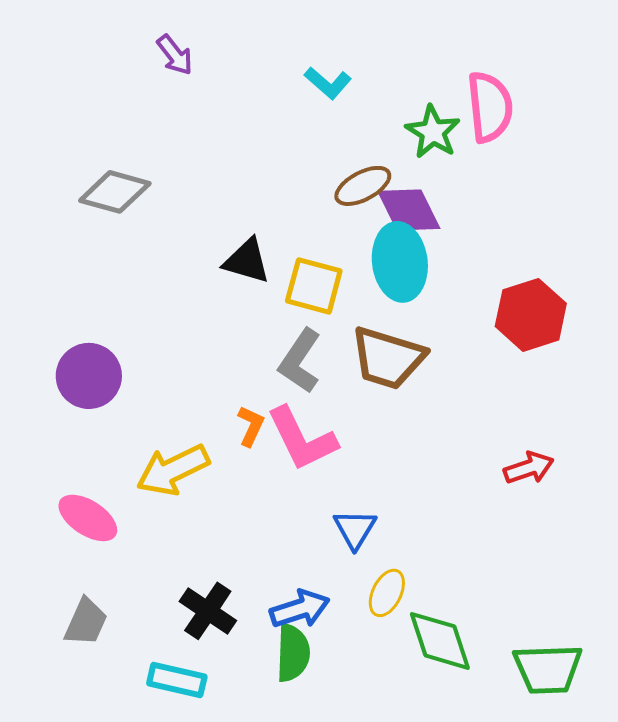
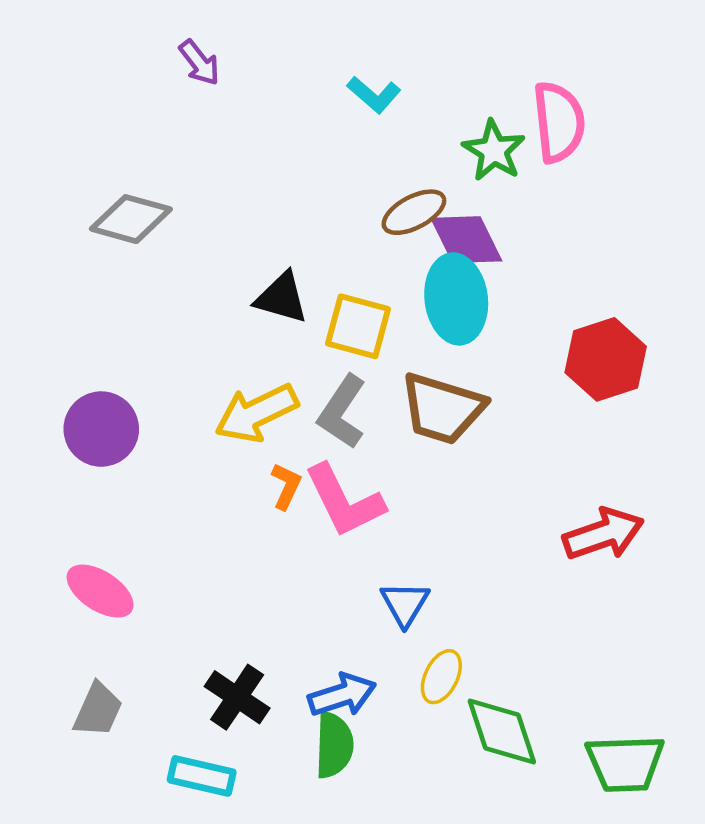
red arrow: (529, 468) -> (603, 534), size x1.4
yellow arrow: (173, 470) -> (256, 413), moved

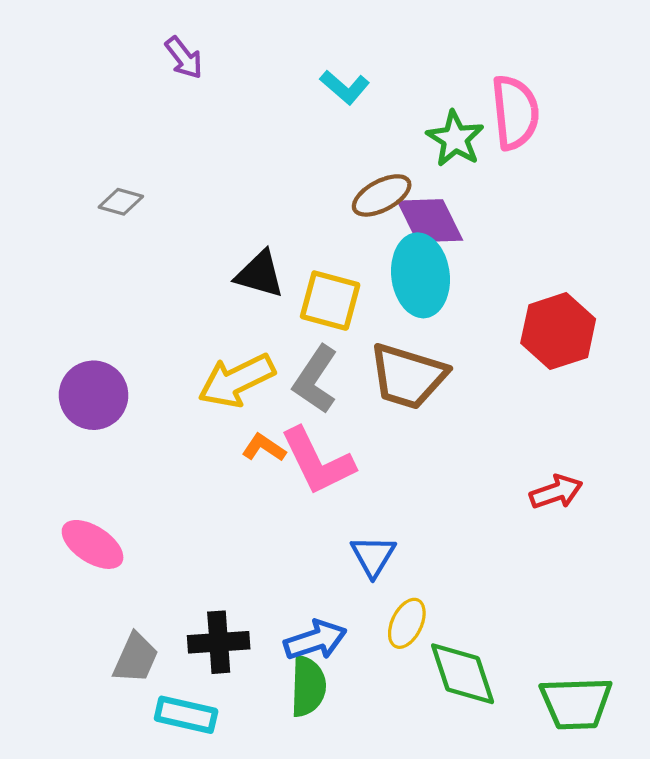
gray diamond: (131, 219) -> (121, 202), size x0.6
orange L-shape: (286, 486) -> (264, 448), turned -81
red arrow: (603, 534) -> (556, 492), size x0.7
black cross: (237, 697) -> (219, 642), turned -38
gray trapezoid: (98, 710) -> (136, 658), moved

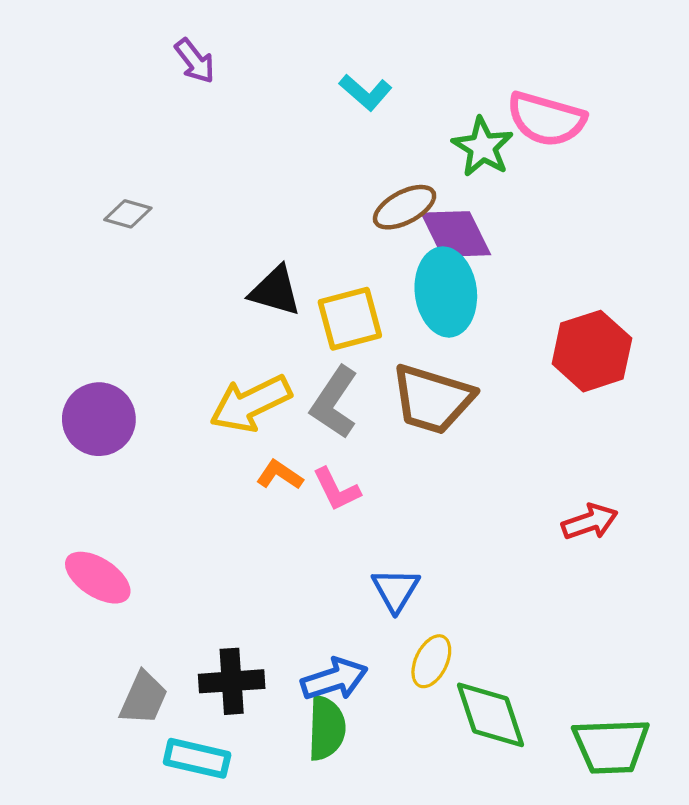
pink semicircle: (515, 112) -> (546, 119), turned 112
yellow square: (330, 301) -> (350, 319), turned -30
pink L-shape: (317, 461) -> (337, 489), size x0.6

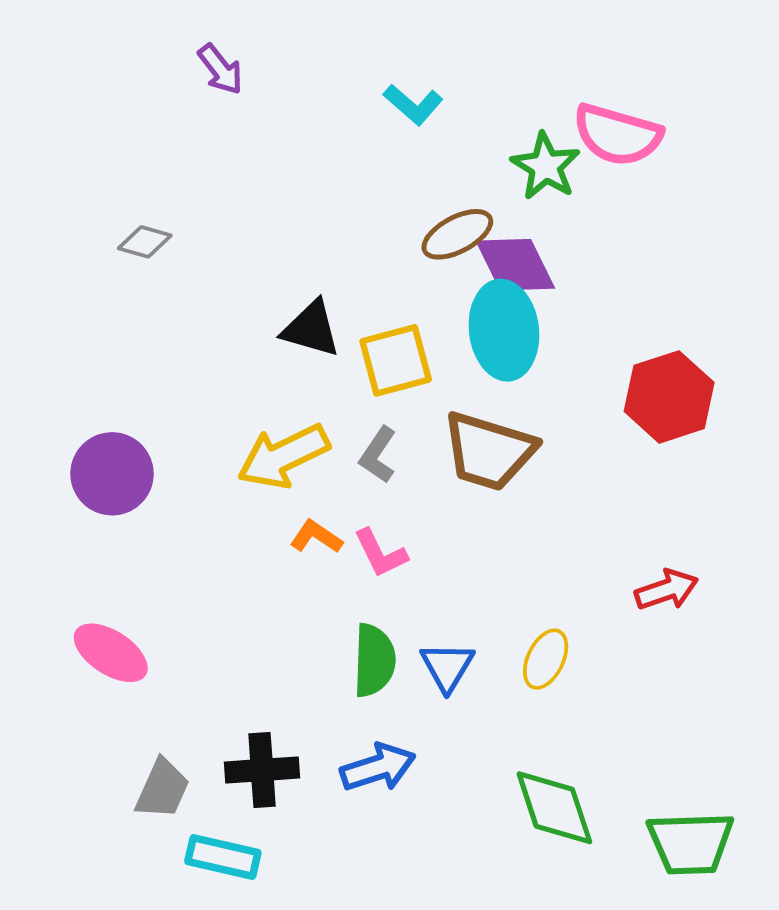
gray L-shape: (334, 402) -> (378, 455), size x0.7
yellow ellipse: (431, 661) -> (546, 659), moved
green semicircle: (326, 728) -> (374, 660), moved

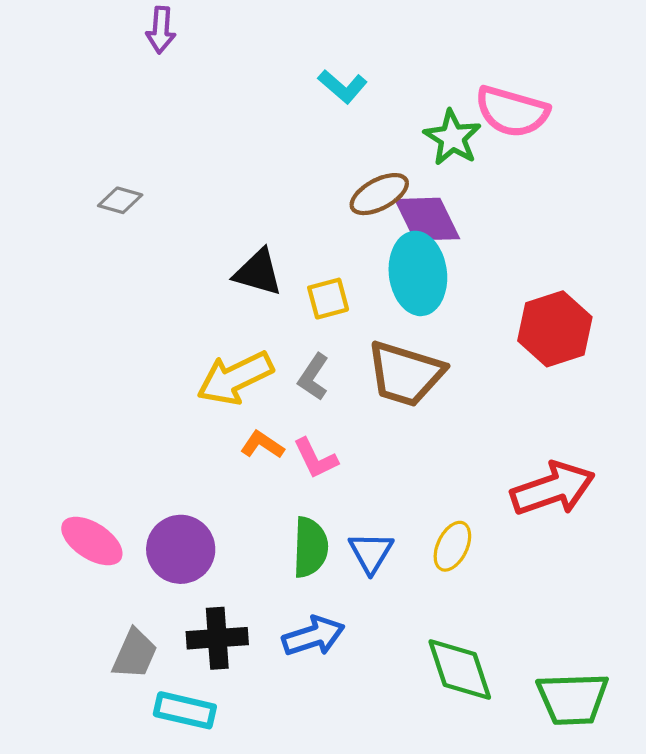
purple arrow: (220, 69) -> (161, 30), moved, turned 42
yellow square: (396, 360) -> (328, 299), size x0.7
purple circle: (112, 474) -> (181, 549), moved
red arrow: (667, 590) -> (553, 489), size x1.6

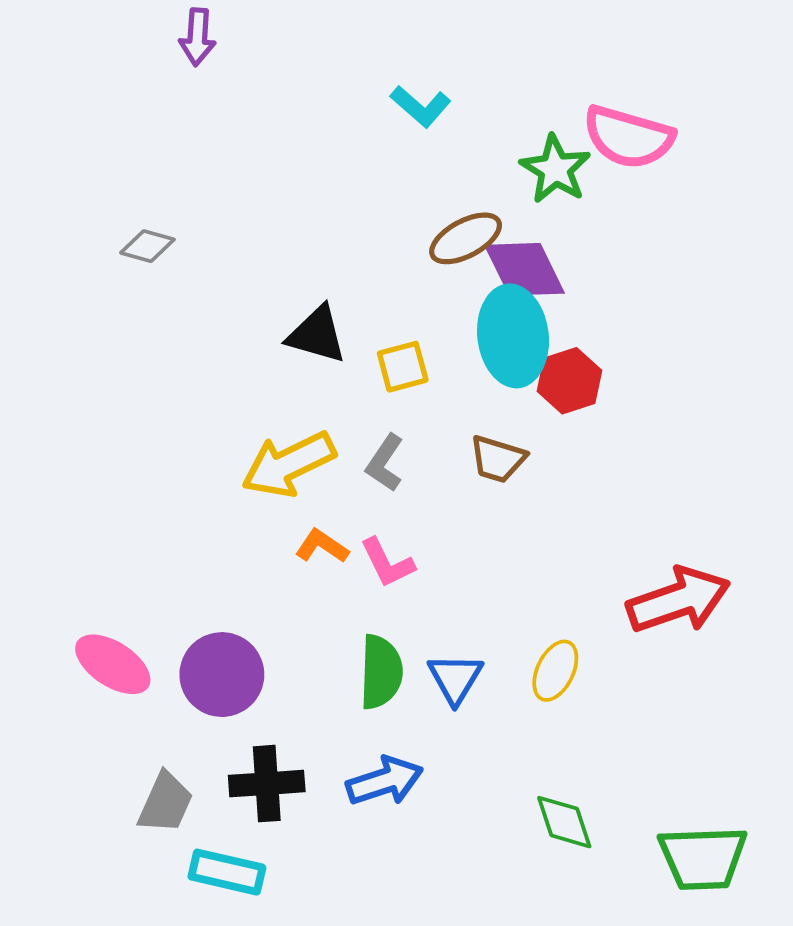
red hexagon: (555, 329) -> (569, 381), moved, size x0.7
brown trapezoid: (405, 374) -> (498, 459), size x0.6
green diamond: (460, 670) -> (564, 822), size x0.7

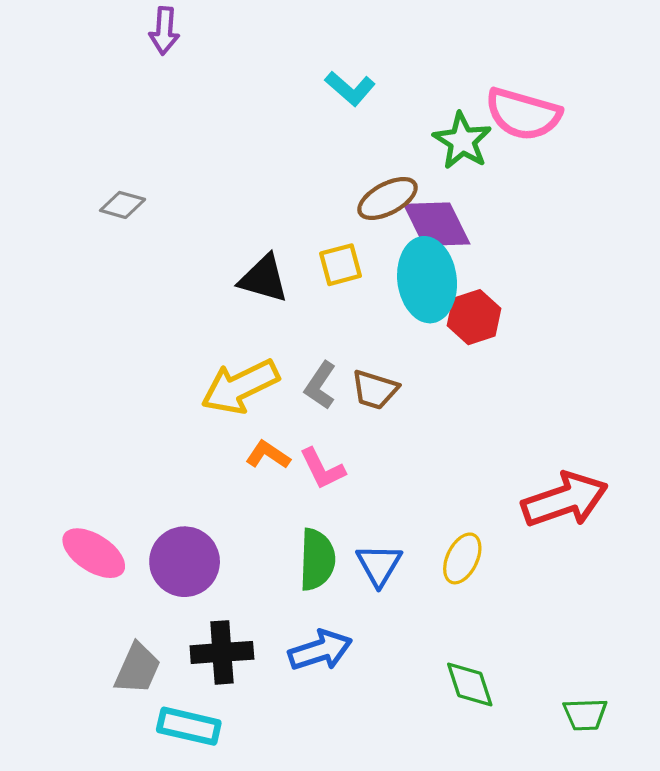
yellow square: (403, 367) -> (341, 265), moved
brown trapezoid: (498, 459) -> (375, 390), moved
green trapezoid: (703, 858) -> (585, 714), size x0.6

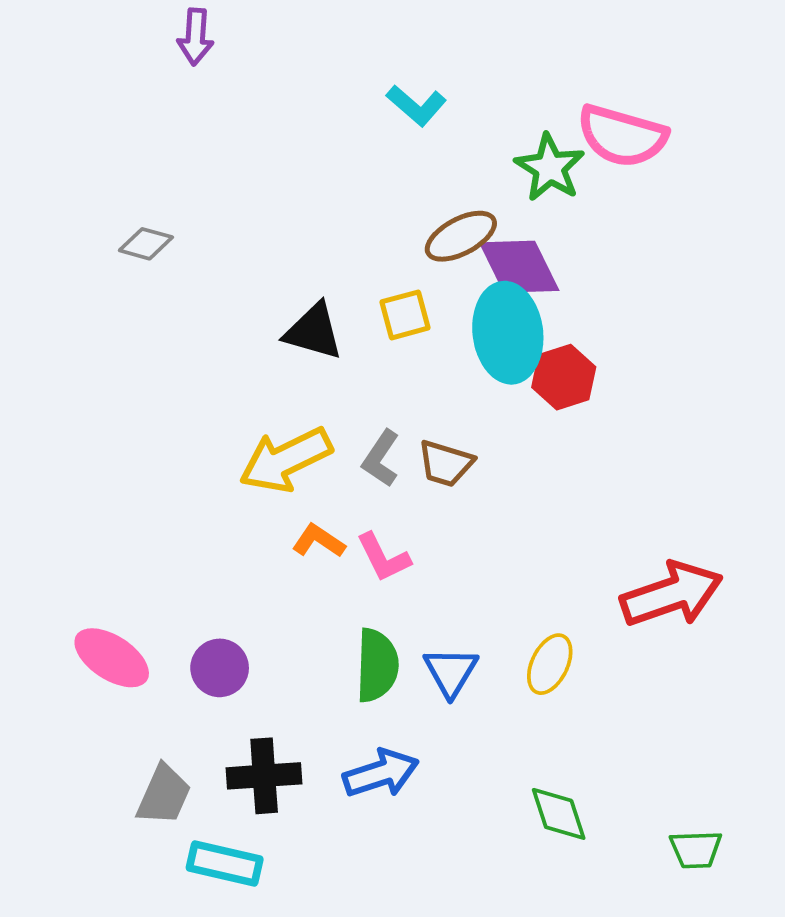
purple circle: (185, 562) -> (220, 668), size x0.7

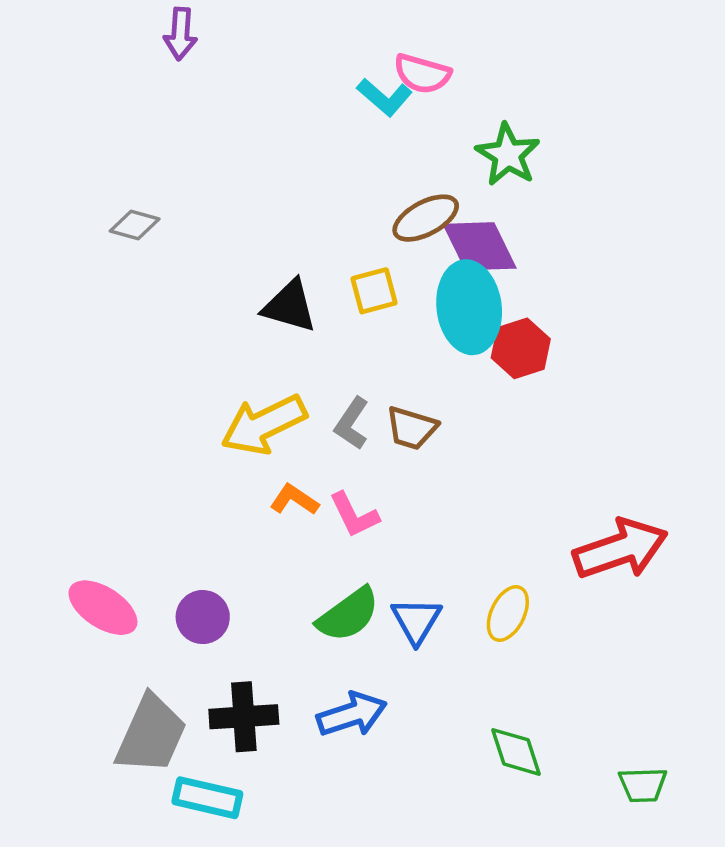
pink semicircle: (622, 136) -> (422, 74), moved, size x0.7
green semicircle: (377, 665) -> (348, 615), turned 52
gray trapezoid: (164, 795) -> (151, 734), size x1.4

